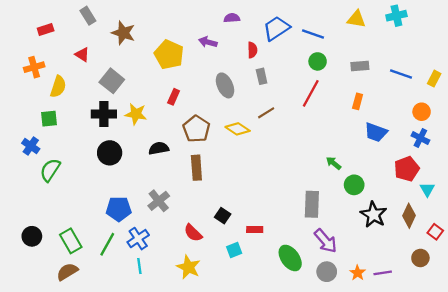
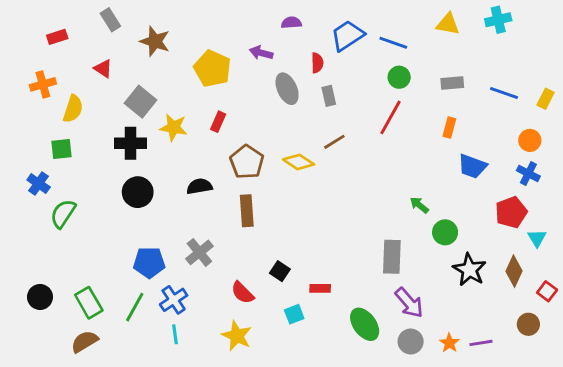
gray ellipse: (225, 85) -> (287, 89), moved
yellow star: (136, 114) -> (174, 127), moved

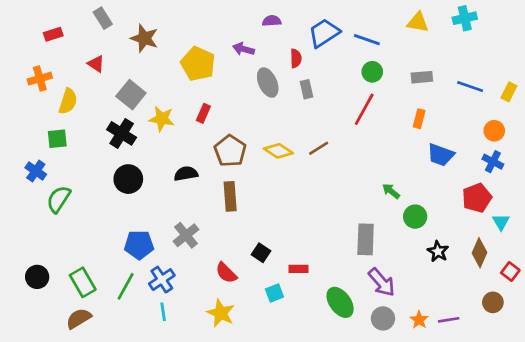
brown line: (334, 142) -> (319, 148), moved
black cross: (130, 143) -> (122, 133), turned 32
black star: (469, 270) -> (438, 251), size x0.7

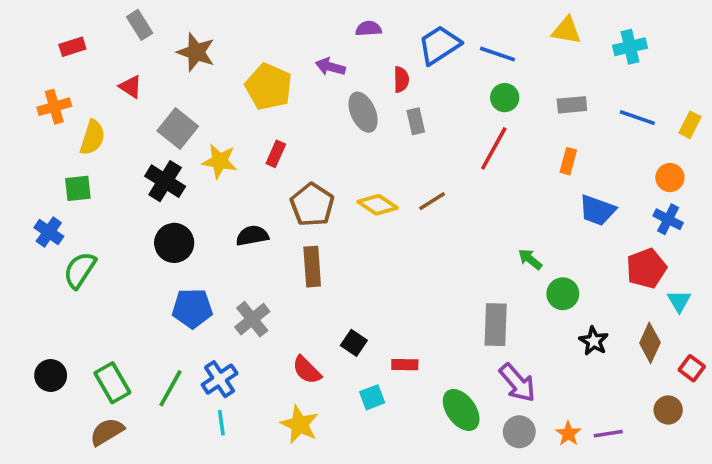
cyan cross: (465, 18) -> (630, 47), moved
blue pentagon: (139, 245) -> (192, 308), moved

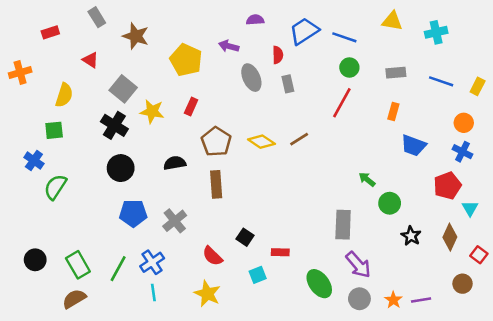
orange cross: (54, 107) -> (20, 73), moved

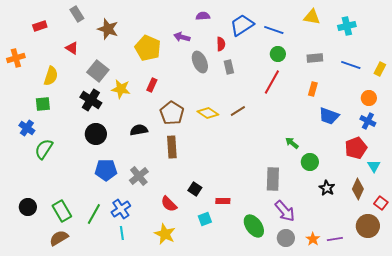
brown circle: (463, 284) -> (368, 226), size x1.5

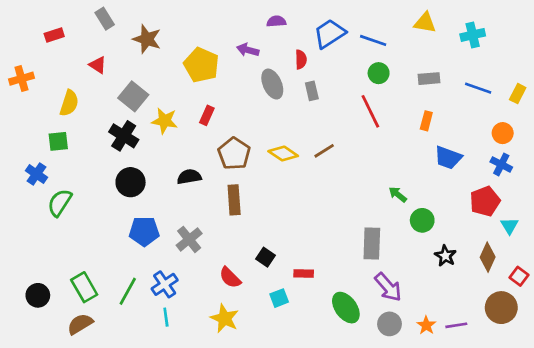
red line: (272, 82) -> (370, 111), turned -55
black circle: (28, 207) -> (38, 295), moved

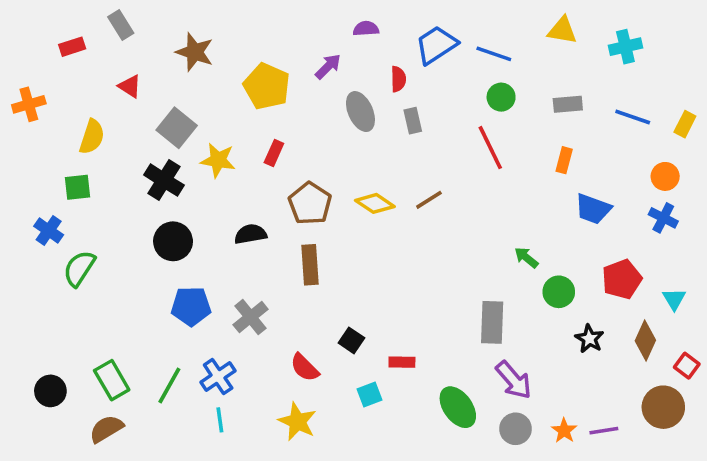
gray rectangle: (105, 19) -> (121, 25), moved
purple arrow: (248, 50) -> (328, 66), turned 120
red pentagon: (485, 201) -> (622, 279), moved

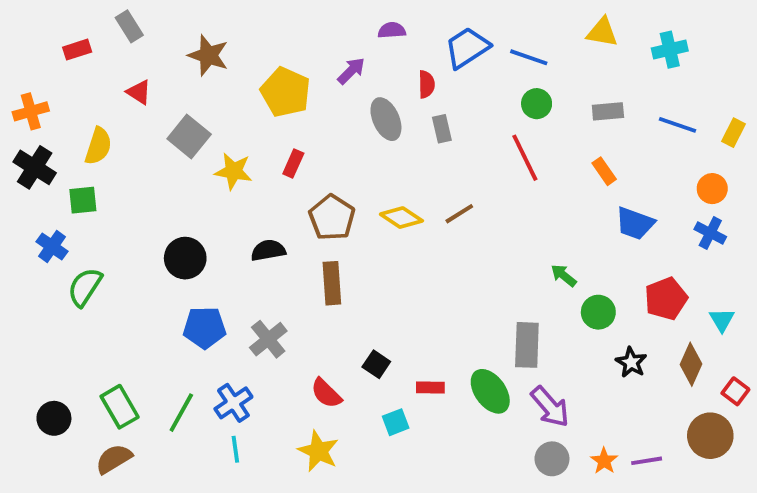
orange rectangle: (564, 160) -> (604, 171), turned -50
black cross: (164, 180) -> (35, 167), moved
green ellipse: (458, 407) -> (490, 391), moved

